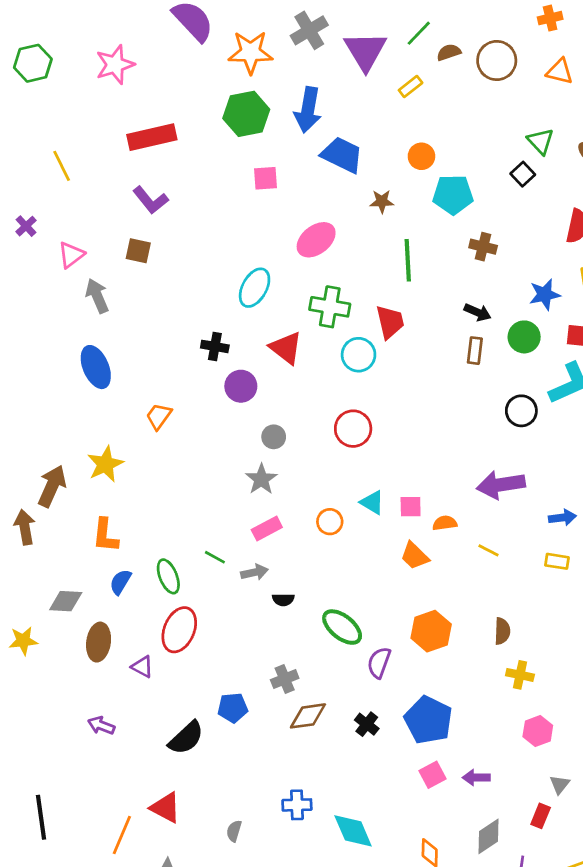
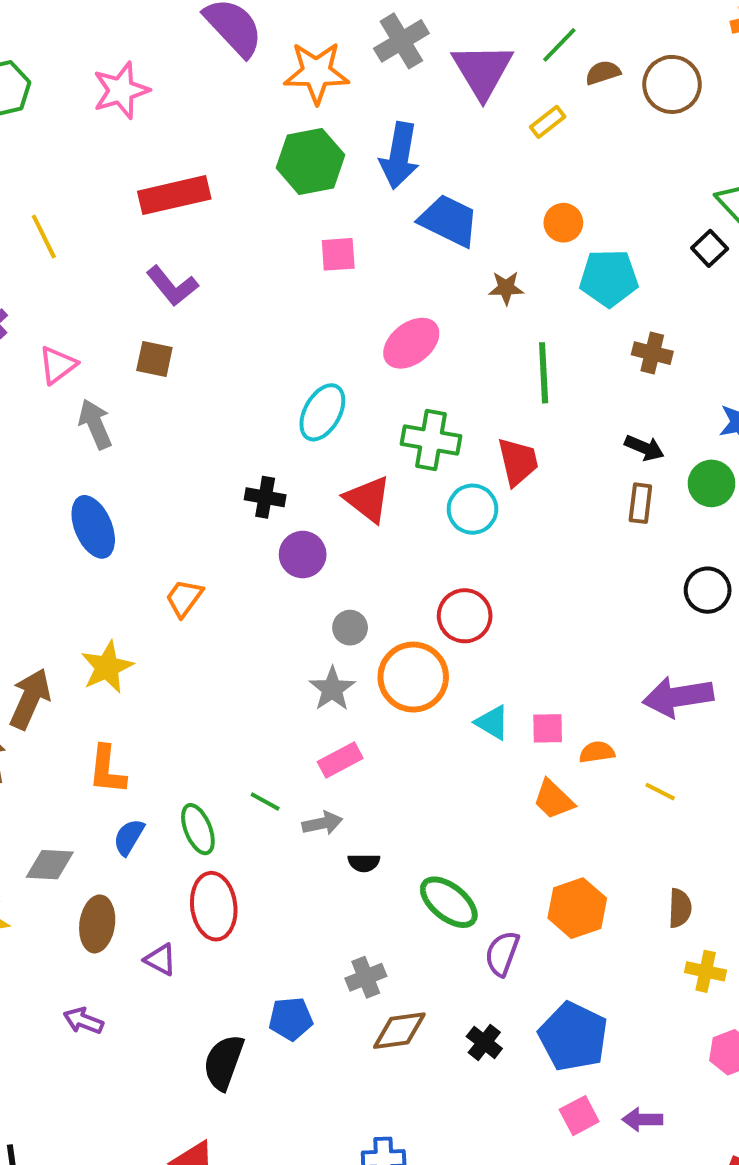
orange circle: (330, 522) -> (413, 677), moved, size x1.8
red ellipse: (179, 630) -> (214, 906), turned -30
purple arrow: (101, 726) -> (83, 1021), moved
black semicircle: (186, 738) -> (224, 1062), turned 153

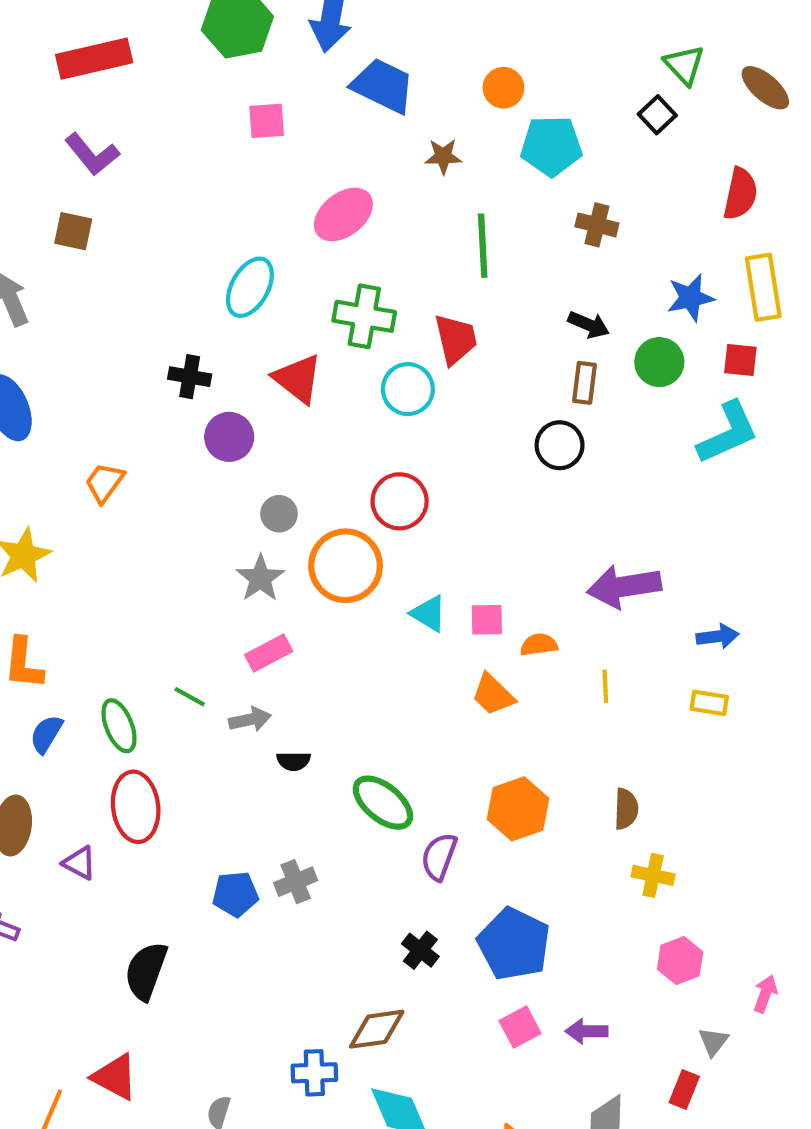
black circle: (708, 590) -> (560, 445), moved
yellow line: (660, 792) -> (605, 686), turned 60
blue pentagon: (291, 1019) -> (235, 894), moved
brown diamond: (399, 1031) -> (377, 1029), moved

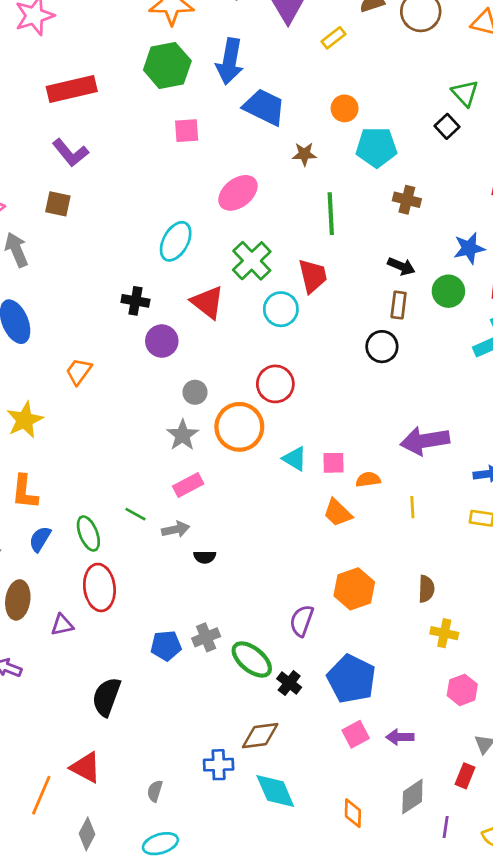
green cross: (364, 316) -> (252, 261), turned 36
green ellipse: (383, 803) -> (252, 659), moved
purple triangle: (80, 863) -> (62, 625), turned -40

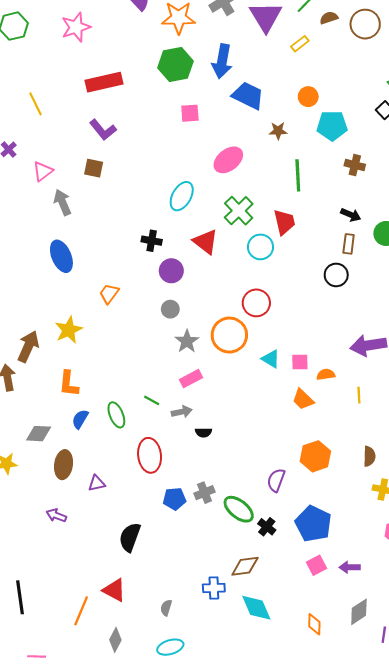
gray circle: (195, 392) -> (170, 309), moved
red ellipse: (99, 587) -> (150, 455), moved

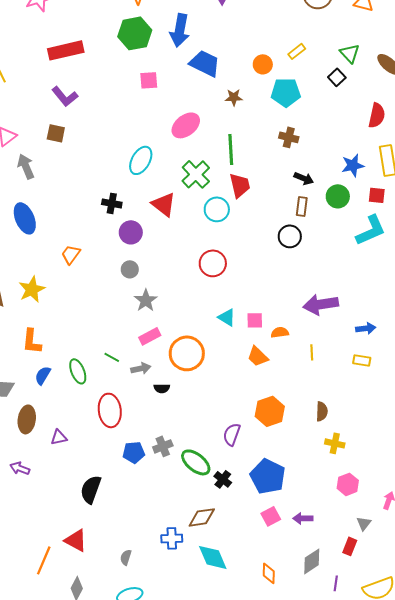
yellow rectangle: (300, 44) -> (297, 51), moved
brown cross: (355, 165) -> (289, 137), moved
green line: (298, 175) -> (231, 149), moved
orange circle: (229, 335) -> (187, 353), moved

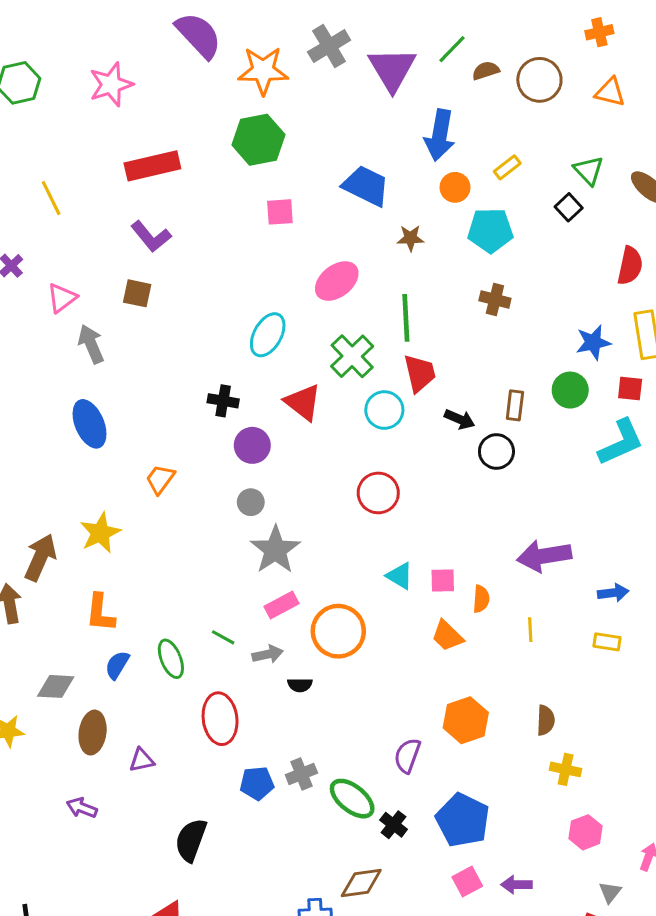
blue arrow: (180, 30) -> (440, 135), moved
black arrow: (304, 178) -> (460, 419), moved
gray star: (146, 300) -> (275, 550), size x1.4
orange semicircle: (280, 332) -> (481, 599), turned 102

